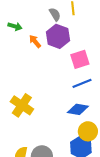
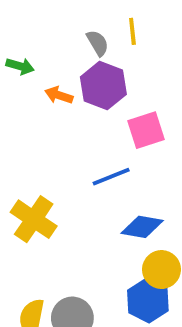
orange arrow: (35, 41) -> (59, 95), turned -32
blue line: (82, 83) -> (111, 177), moved

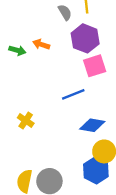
green arrow: (20, 66) -> (17, 50), moved
purple hexagon: (103, 86) -> (85, 38), moved
yellow cross: (34, 219) -> (26, 121), size x0.6

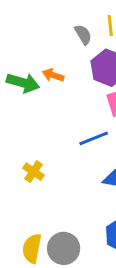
green arrow: (17, 50) -> (23, 83), size x1.5

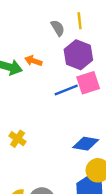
blue line: (94, 138) -> (66, 90), moved

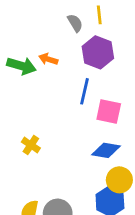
pink square: (88, 83) -> (109, 111), moved, turned 30
blue line: (66, 90) -> (84, 91), turned -55

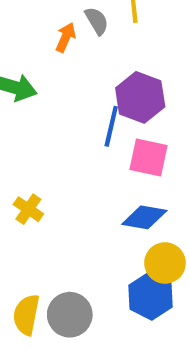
purple hexagon: (98, 52) -> (140, 97), moved
orange arrow: (48, 59) -> (66, 37), moved, turned 96

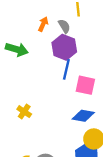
gray semicircle: (97, 21) -> (64, 26), moved
purple hexagon: (140, 97) -> (64, 47), moved

